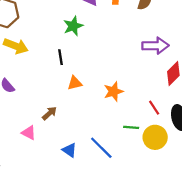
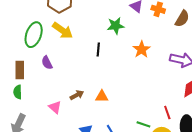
orange triangle: (75, 83) -> (102, 96), moved
orange star: (113, 91) -> (142, 49), moved, turned -30

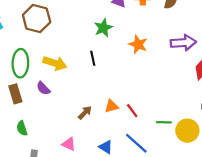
yellow arrow: (62, 31) -> (55, 63), moved
brown rectangle: (20, 70) -> (15, 94), moved
pink triangle: (55, 107) -> (69, 144), moved
red line: (167, 113) -> (132, 111), moved

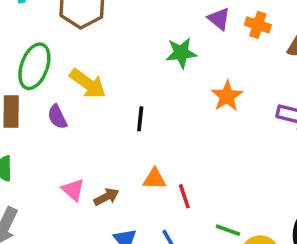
black line: (93, 58) -> (140, 119), moved
brown arrow: (85, 113) -> (106, 197), moved
pink triangle: (69, 144) -> (73, 190), moved

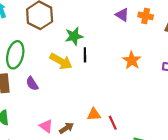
green star: (181, 53) -> (74, 36), moved
yellow arrow: (88, 84) -> (61, 61), moved
black line: (140, 119) -> (85, 55), moved

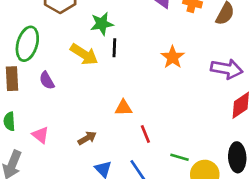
orange triangle: (94, 114) -> (124, 108), moved
pink triangle: (46, 126) -> (40, 135), moved

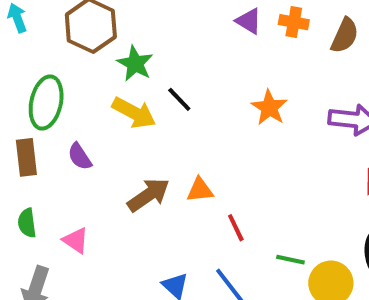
green star: (102, 24) -> (135, 64), moved, turned -30
black line: (114, 48) -> (179, 99), turned -42
brown arrow: (87, 138) -> (148, 195), moved, size x1.5

